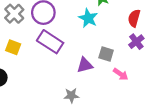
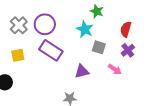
yellow square: (13, 47) -> (18, 55), turned -32
gray square: (106, 54) -> (99, 47), moved
pink arrow: (121, 74) -> (115, 69), moved

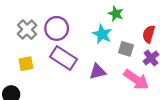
gray square: (99, 47) -> (126, 49), moved
pink arrow: (115, 69) -> (136, 80), size x1.6
purple triangle: (82, 71) -> (98, 72), moved

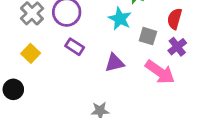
purple rectangle: (63, 58) -> (75, 47), size x0.6
yellow square: (26, 64) -> (31, 53), turned -35

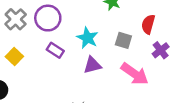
cyan star: (120, 19) -> (87, 38), moved
purple cross: (177, 47) -> (161, 50), moved

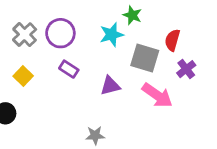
cyan star: (87, 38) -> (112, 35), moved, turned 30
gray square: (123, 40) -> (145, 58), size x1.5

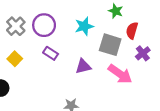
green star: (132, 15) -> (116, 11), moved

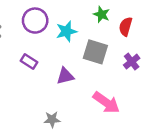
purple circle: (44, 25) -> (35, 21), moved
red semicircle: (132, 31) -> (126, 27), moved
pink arrow: (120, 74) -> (106, 103), moved

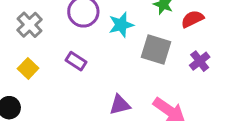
red semicircle: (126, 27) -> (192, 19), turned 48
purple triangle: (65, 76) -> (120, 105), moved

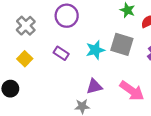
cyan star: (121, 25) -> (95, 50), moved

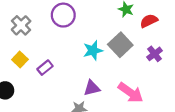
gray square: (122, 44) -> (120, 45), turned 30
purple rectangle: (61, 53) -> (45, 68), moved, turned -72

